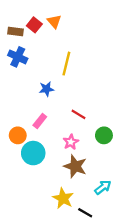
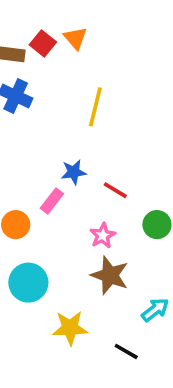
blue star: (46, 89) -> (74, 172), moved
cyan circle: (33, 153) -> (28, 283), moved
yellow star: (63, 198) -> (70, 328), moved, turned -30

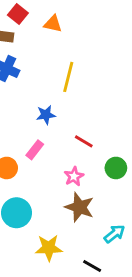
orange triangle: (75, 38) -> (53, 24), turned -36
red square: (43, 43) -> (18, 14), moved
blue star: (74, 172) -> (46, 115), moved

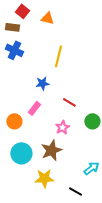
brown star: (79, 207) -> (51, 150), moved, turned 30

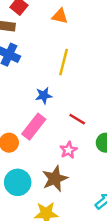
orange triangle: (47, 18) -> (60, 16), moved
pink rectangle: (34, 108) -> (34, 127), size x1.5

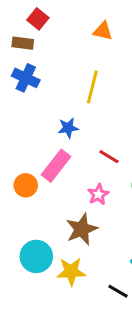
orange triangle: (60, 16) -> (103, 31), moved
cyan circle: (18, 182) -> (36, 256), moved

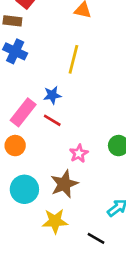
red line: (109, 157) -> (52, 120), moved
pink rectangle: (56, 166) -> (23, 112), moved
cyan circle: (36, 256) -> (24, 189), moved

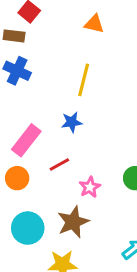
blue star: (52, 95) -> (72, 122), moved
red line: (52, 120) -> (59, 165), moved, turned -60

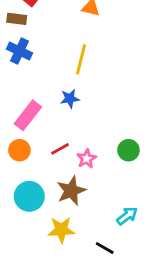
red line: (59, 165) -> (60, 149), moved

